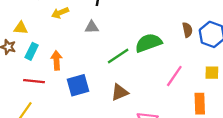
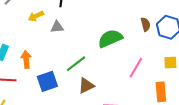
yellow arrow: (60, 13) -> (36, 16), moved
green line: (118, 56) -> (76, 64), moved

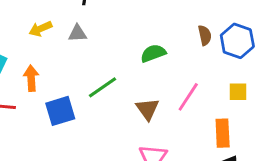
yellow arrow: (36, 16) -> (40, 29), moved
green semicircle: (110, 38) -> (153, 53), size x0.7
brown triangle: (86, 86) -> (147, 109), moved, turned -42

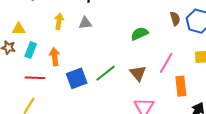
yellow arrow: (40, 29) -> (59, 21), turned 126
green line: (102, 87) -> (105, 73), moved
orange rectangle: (223, 133) -> (181, 86), moved

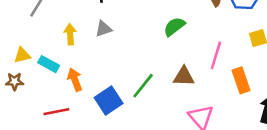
cyan rectangle: (31, 50) -> (49, 64), moved, turned -70
brown triangle: (138, 73) -> (184, 76), turned -36

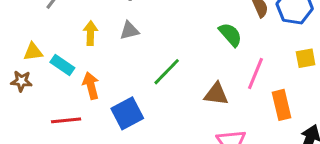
green semicircle: (174, 27) -> (230, 35), moved, turned 80
green line: (143, 86) -> (167, 72), moved

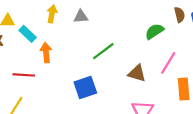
green semicircle: (230, 35) -> (154, 31), turned -90
blue square: (127, 113) -> (85, 88), moved

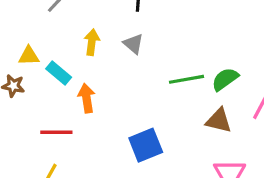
gray triangle: (81, 17) -> (133, 44), turned 48
green semicircle: (154, 31) -> (225, 79), moved
green line: (103, 51) -> (187, 79), moved, turned 30

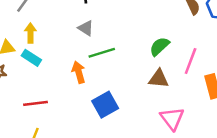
yellow arrow: (92, 42) -> (30, 33), moved
green line: (187, 79) -> (102, 53), moved
orange arrow: (87, 98) -> (79, 72), moved

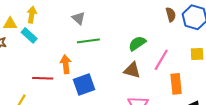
orange arrow: (79, 72) -> (66, 64), moved
red line: (35, 103) -> (43, 78), moved

